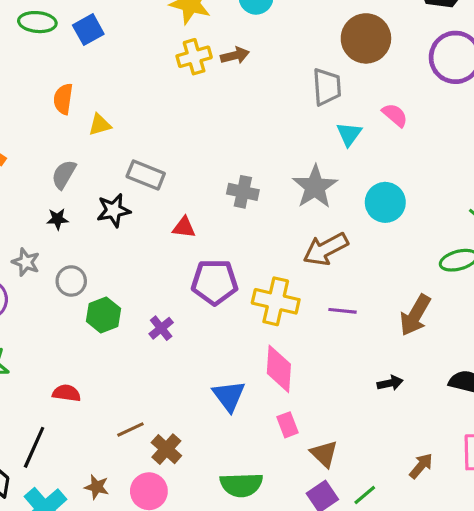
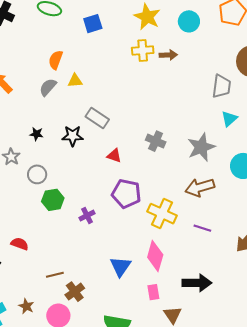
blue square: (88, 30) -> (93, 24), moved
gray semicircle: (64, 174) -> (48, 87), moved
black arrow: (390, 383) -> (197, 283), moved, size x1.8

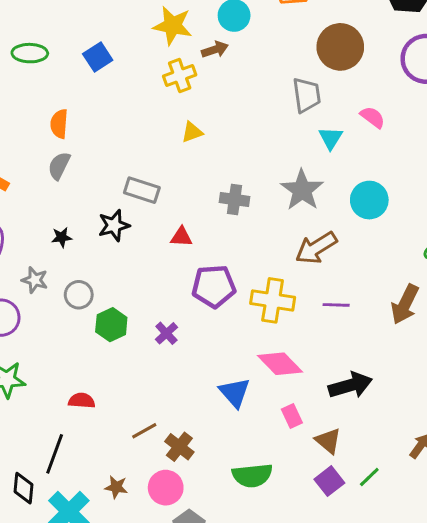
brown arrow: (168, 55) -> (215, 50), moved
yellow triangle: (75, 81) -> (192, 132), moved
pink diamond: (155, 256) -> (280, 364), turned -44

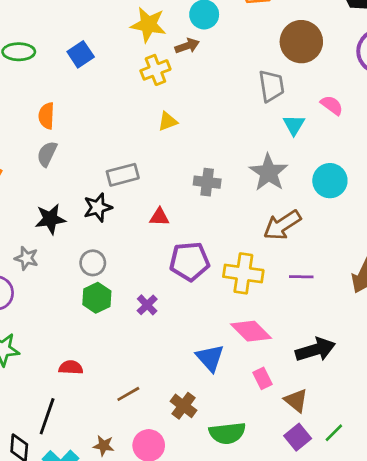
gray rectangle: (142, 190) -> (123, 175), turned -32
black star: (62, 237) -> (50, 219), size x1.6
gray circle: (79, 295) -> (93, 263), moved
brown cross: (179, 447) -> (183, 406), moved

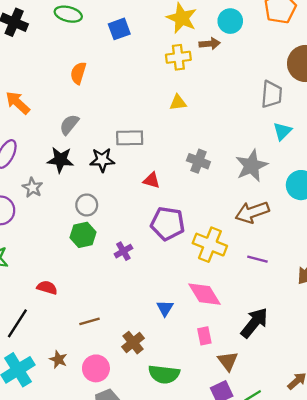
gray semicircle: (47, 154) -> (69, 125), moved
black arrow: (315, 350) -> (254, 323), turned -48
blue triangle: (210, 358) -> (165, 308), size x0.7

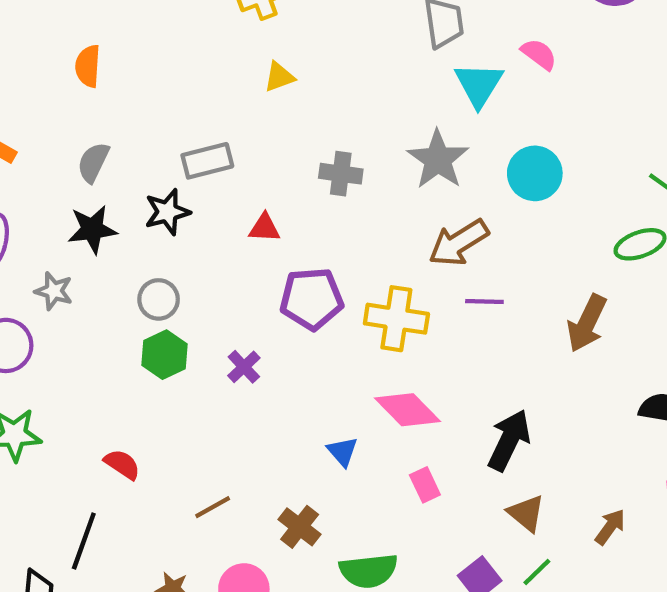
cyan triangle: (282, 131) -> (479, 85), size x1.4
purple line: (257, 259) -> (484, 301), moved
red semicircle: (47, 288) -> (122, 464), turned 30
brown triangle: (228, 361) -> (526, 513), moved

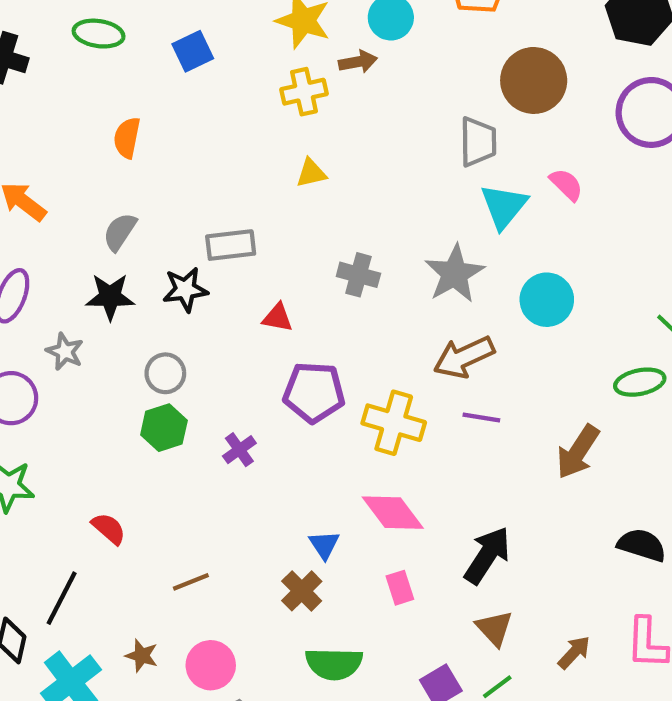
brown cross: (300, 527) -> (302, 591), moved

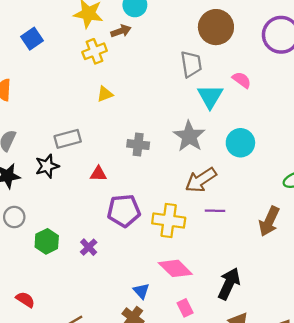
gray circle: (165, 373) -> (14, 217), moved

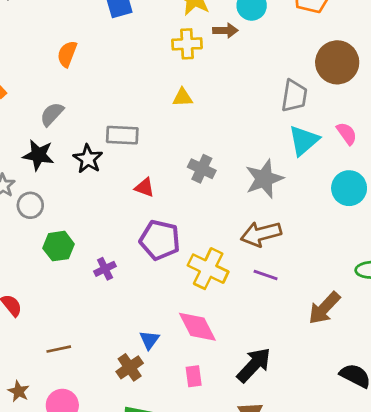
cyan circle: (240, 143) -> (349, 188), moved
black star: (47, 166) -> (88, 159), turned 30

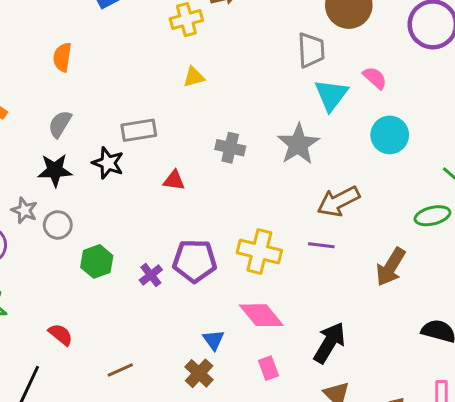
brown arrow: (261, 234) -> (338, 201), moved
purple pentagon: (160, 240) -> (195, 261), moved

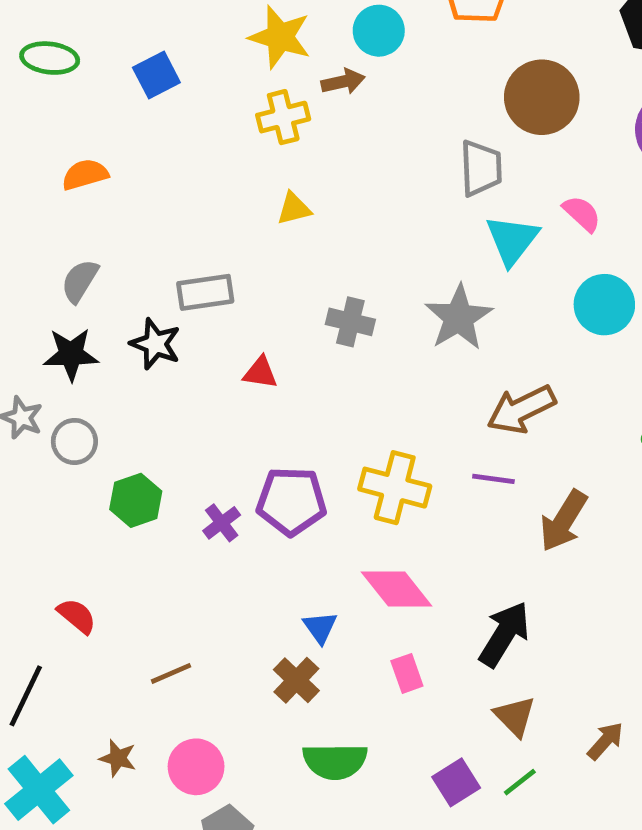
orange semicircle: (62, 57) -> (85, 175), turned 64
brown arrow: (391, 267) -> (564, 521), moved

